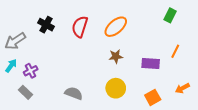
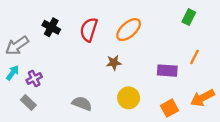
brown star: (116, 56) -> (114, 63), moved
orange arrow: (182, 88) -> (203, 98), size x1.5

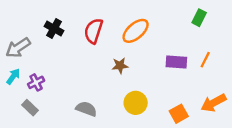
purple rectangle: (167, 71) -> (176, 62), moved

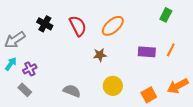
red semicircle: (94, 31) -> (78, 26), turned 135

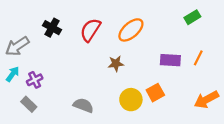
green rectangle: (166, 15) -> (192, 17), turned 32
red semicircle: (78, 26) -> (90, 30), turned -120
orange square: (149, 95) -> (155, 93), moved

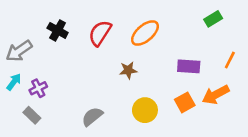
orange line: (198, 58) -> (230, 60), moved
orange square: (155, 93) -> (185, 102), moved
orange arrow: (206, 100) -> (216, 95), moved
gray semicircle: (83, 105) -> (92, 117), turned -60

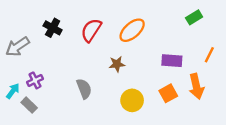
cyan arrow: (14, 82) -> (13, 91), moved
orange arrow: (216, 95) -> (196, 86), turned -75
gray semicircle: (92, 117) -> (84, 89), moved, turned 108

